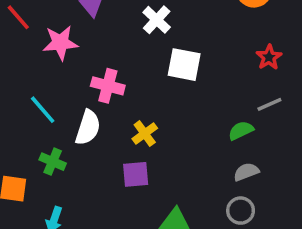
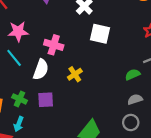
pink star: (60, 43) -> (18, 31), moved
green cross: (53, 162) -> (19, 99), moved
purple square: (136, 174) -> (46, 100), moved

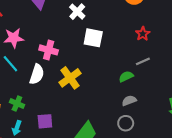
yellow cross: (75, 74) -> (70, 78), size x1.5
purple square: (46, 100) -> (45, 121), moved

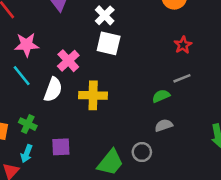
white square: (93, 38) -> (109, 43), moved
pink cross: (49, 50) -> (68, 61), turned 30
yellow cross: (70, 78) -> (93, 95), turned 35
gray circle: (126, 123) -> (142, 152), moved

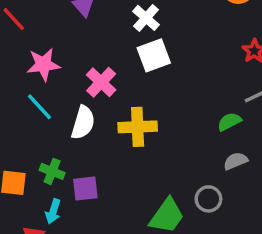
white square: (109, 43) -> (154, 55), turned -30
purple square: (61, 147) -> (85, 189), moved

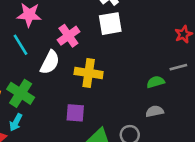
green cross: (52, 171) -> (21, 93), size x1.5
purple square: (85, 189) -> (75, 113), moved

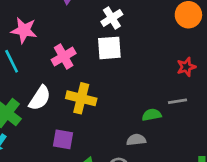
white semicircle: (50, 62) -> (40, 98), moved
gray semicircle: (155, 111) -> (136, 140), moved

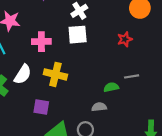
pink cross: (64, 57) -> (41, 42), turned 30
red star: (186, 67) -> (125, 39), moved

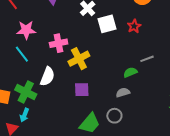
white square: (78, 35) -> (107, 24), moved
yellow cross: (55, 74) -> (79, 59), moved, turned -30
purple square: (41, 107) -> (82, 90), moved

